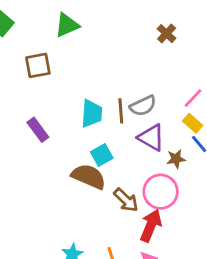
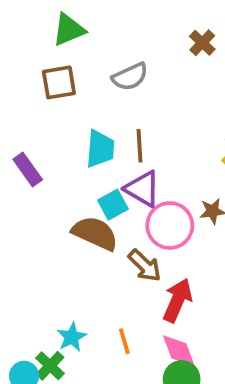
brown square: (38, 65) -> (59, 82), moved
gray semicircle: (143, 106) -> (130, 77), moved
purple triangle: (151, 138) -> (143, 189), moved
pink circle: (161, 192) -> (170, 226), moved

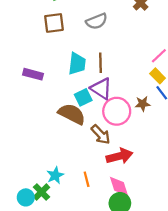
purple rectangle: (28, 170) -> (33, 74), turned -42
red arrow: (178, 300) -> (119, 156), turned 50

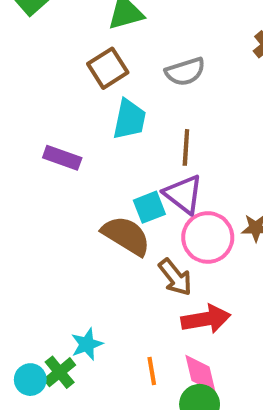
brown square: (54, 23) -> (108, 68), turned -30
cyan trapezoid: (77, 64) -> (129, 119), moved
orange line: (87, 179) -> (152, 371), moved

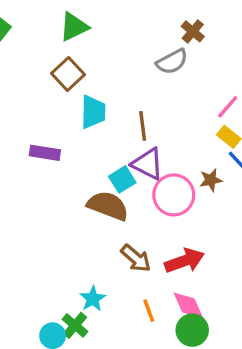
gray semicircle: (185, 72) -> (172, 62), moved
brown arrow: (175, 277) -> (136, 258), moved

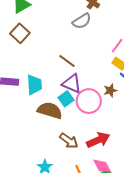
cyan trapezoid: (93, 112) -> (34, 85), moved
brown line: (143, 126) -> (67, 61), turned -42
cyan square: (122, 179) -> (66, 99), moved

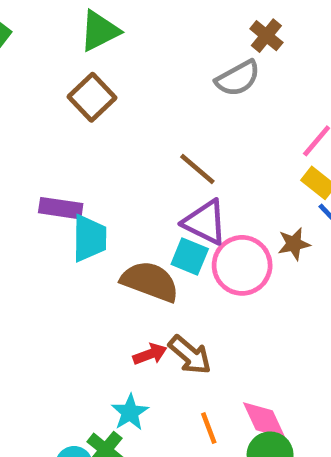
cyan trapezoid: (34, 85) -> (89, 238), moved
cyan square: (66, 99) -> (190, 256), turned -35
red arrow: (98, 140) -> (150, 354), moved, size x0.6

